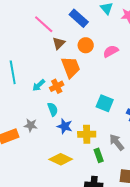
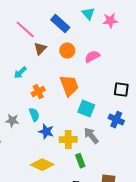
orange trapezoid: (71, 67) -> (69, 86), moved
cyan arrow: (39, 85) -> (20, 73), moved
gray star: (31, 125) -> (12, 121), moved
gray arrow: (117, 142) -> (91, 136), moved

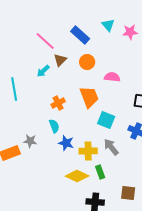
pink semicircle: (92, 57) -> (112, 77), moved, turned 35
cyan arrow: (20, 73) -> (43, 71), moved
gray star: (12, 121) -> (30, 141), moved
yellow diamond: (42, 165) -> (77, 176), moved

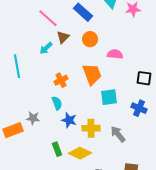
cyan square: (106, 120) -> (109, 97), turned -30
gray arrow: (111, 147) -> (118, 134), moved
green rectangle: (100, 172) -> (57, 149), moved

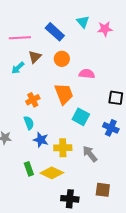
pink line: (48, 18) -> (20, 38), turned -45
cyan square: (109, 97) -> (81, 117), turned 36

